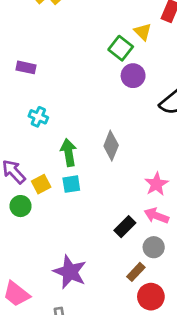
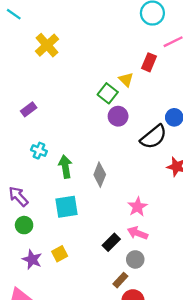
purple rectangle: (26, 67) -> (29, 109), turned -49
green arrow: (69, 153) -> (65, 167), moved
yellow square: (41, 184) -> (60, 254), moved
cyan square: (71, 184) -> (66, 207), size x1.5
purple star: (70, 272) -> (32, 259), moved, size x0.7

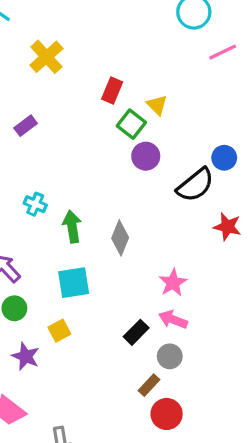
red rectangle: (149, 62) -> (112, 90), moved
purple rectangle: (29, 109) -> (26, 126), moved
yellow square: (60, 254) -> (59, 331), moved

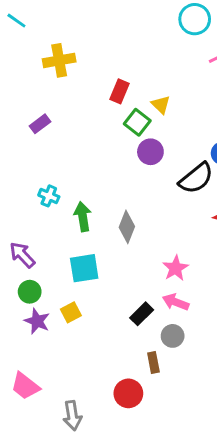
yellow cross: (46, 57) -> (59, 60), turned 32
purple star: (26, 356) -> (37, 321), moved
brown rectangle: (149, 385) -> (153, 362), turned -54
red circle: (167, 414) -> (128, 393), moved

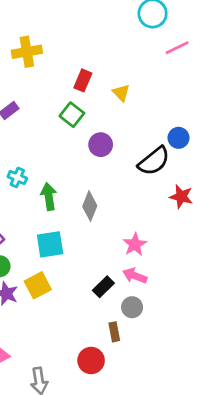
green square: (137, 122) -> (72, 115), moved
purple circle: (150, 152) -> (101, 145), moved
yellow square: (71, 312) -> (38, 285), size x1.4

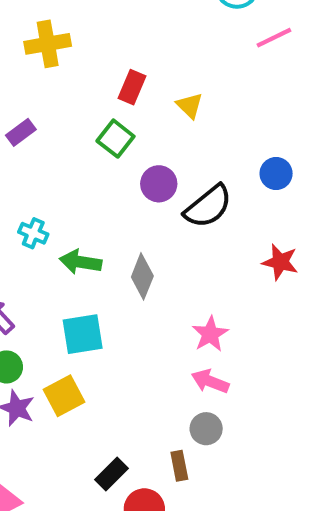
black semicircle: (154, 161) -> (208, 206), moved
green arrow: (49, 197) -> (81, 262), turned -72
black rectangle: (103, 287) -> (111, 474), moved

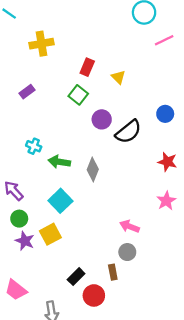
cyan square: (83, 334) -> (60, 201), turned -35
pink star: (210, 334) -> (166, 201), moved

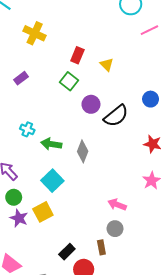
yellow cross: (41, 44) -> (35, 33), turned 35

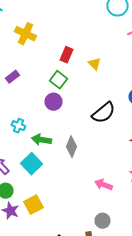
purple circle: (91, 104) -> (54, 102), moved
cyan square: (52, 181) -> (32, 164), moved
pink arrow: (117, 205) -> (104, 185), moved

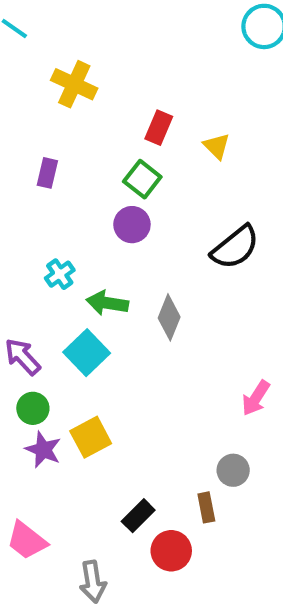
purple rectangle: (12, 77) -> (47, 173), turned -40
cyan cross: (18, 126) -> (60, 274), turned 32
pink arrow: (104, 185) -> (256, 398), moved, turned -78

